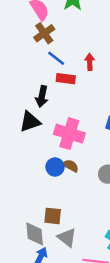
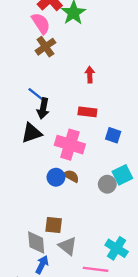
blue line: (56, 58) -> (36, 94), moved
red rectangle: (66, 79) -> (87, 112), moved

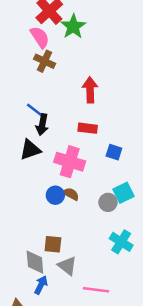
brown cross: (45, 47) -> (45, 61), turned -30
red arrow: (90, 75) -> (90, 90), size x1.5
cyan cross: (117, 248) -> (121, 242), moved

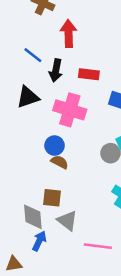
red arrow: (90, 90) -> (69, 34), moved
black arrow: (42, 125) -> (56, 70), moved
brown semicircle: (71, 194) -> (60, 162), moved

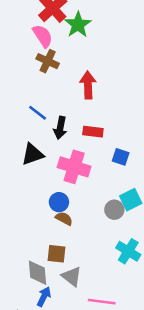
red arrow: (69, 34) -> (88, 85), moved

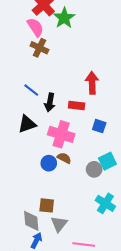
red arrow: (88, 85) -> (92, 83), moved
brown semicircle: (64, 219) -> (64, 158), moved
gray triangle: (72, 276) -> (59, 224), turned 30

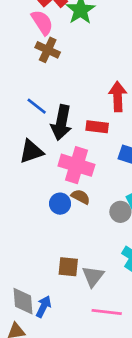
black arrow: (50, 102) -> (61, 123), size x1.4
brown square: (47, 205) -> (68, 267), moved
gray diamond: (31, 221) -> (23, 301), moved
gray triangle: (59, 224) -> (93, 276), moved

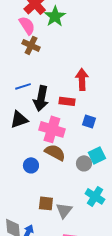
blue line: (37, 106) -> (23, 86), turned -56
brown semicircle: (81, 197) -> (55, 152), size x1.5
blue circle: (60, 204) -> (31, 165), moved

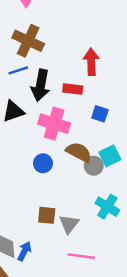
brown cross: (31, 45) -> (28, 41), moved, size x1.4
brown semicircle: (55, 152) -> (79, 152), moved
blue circle: (31, 165) -> (43, 163), moved

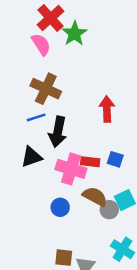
red rectangle: (73, 89) -> (90, 162), moved

